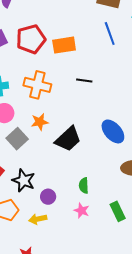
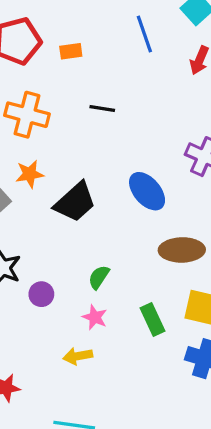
orange rectangle: (64, 45) -> (71, 51), size x0.6
green semicircle: (84, 185) -> (99, 277), turned 35
yellow arrow: (38, 219) -> (78, 356), moved

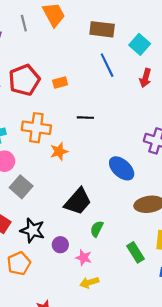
orange star: (30, 174) -> (59, 151), moved
black trapezoid: (75, 202) -> (78, 201), moved
pink star: (95, 317) -> (84, 258), moved

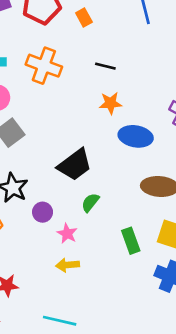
orange rectangle: (60, 82) -> (84, 18), turned 64
orange star: (59, 151) -> (111, 103), moved
blue ellipse: (122, 168) -> (136, 136), turned -45

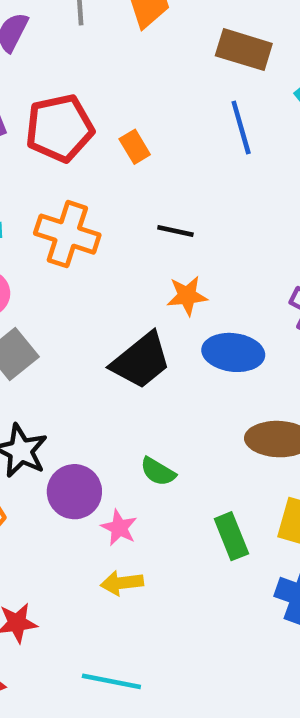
black trapezoid: (75, 165) -> (141, 361), moved
green semicircle: (90, 202) -> (158, 472), turned -96
purple circle: (43, 212) -> (74, 492), size x1.5

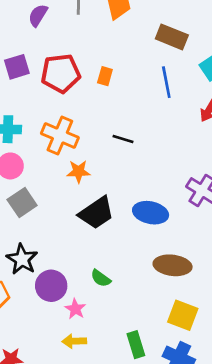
orange rectangle: (135, 147) -> (105, 76), moved, turned 42
orange star: (187, 296) -> (78, 172), moved
green rectangle: (231, 536) -> (136, 345), moved

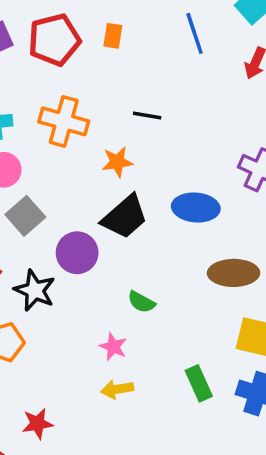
orange star: (78, 172) -> (117, 162), moved
purple circle: (51, 286) -> (77, 253), moved

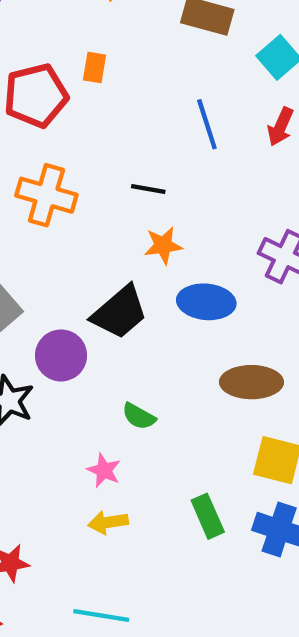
blue line: (195, 33) -> (207, 124), moved
orange rectangle: (113, 36) -> (94, 68), moved
orange star: (117, 162) -> (163, 245), moved

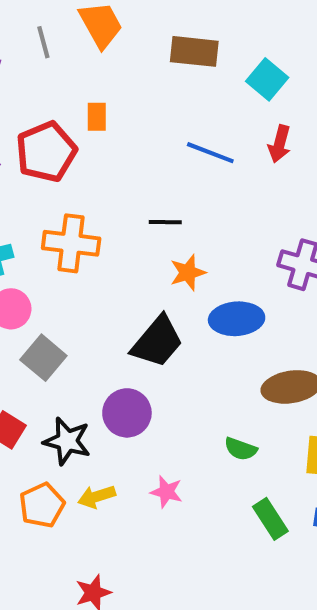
blue line: (207, 124) -> (210, 153), turned -42
purple circle: (61, 355) -> (127, 413), moved
green semicircle: (139, 416) -> (241, 449), moved
yellow arrow: (108, 522) -> (97, 497), moved

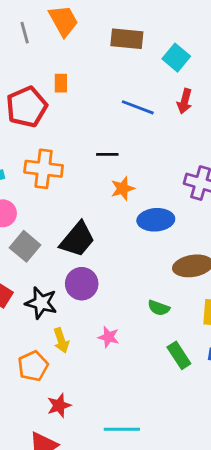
black trapezoid: (157, 342) -> (77, 239), moved
yellow arrow: (97, 497) -> (61, 340), turned -90
orange pentagon: (42, 505) -> (33, 366), moved

